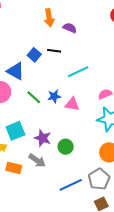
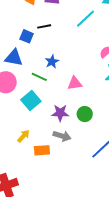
cyan line: (78, 72) -> (85, 19), moved
blue star: (54, 96) -> (52, 62), moved
pink triangle: (72, 104) -> (75, 83), moved
cyan square: (15, 131) -> (31, 100), moved

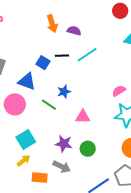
cyan line: (85, 19) -> (87, 55), moved
cyan square: (31, 100) -> (26, 140), moved

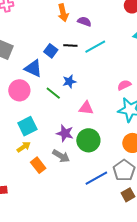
green circle: (88, 149) -> (88, 140), size x1.5
orange rectangle: (40, 178) -> (38, 165), turned 42

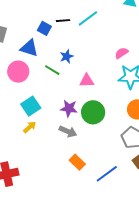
orange rectangle: (38, 165) -> (77, 162), moved
blue line: (96, 178) -> (107, 174), moved

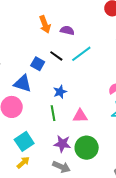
black line: (63, 21) -> (56, 56), turned 40
green line: (52, 70) -> (53, 113), moved, turned 49

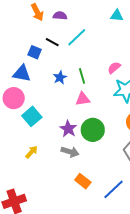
green line: (53, 113) -> (82, 76), moved
cyan square: (24, 141) -> (32, 116), moved
purple star: (62, 144) -> (68, 129), turned 30

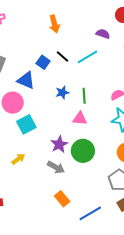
purple semicircle: (60, 16) -> (103, 34), moved

